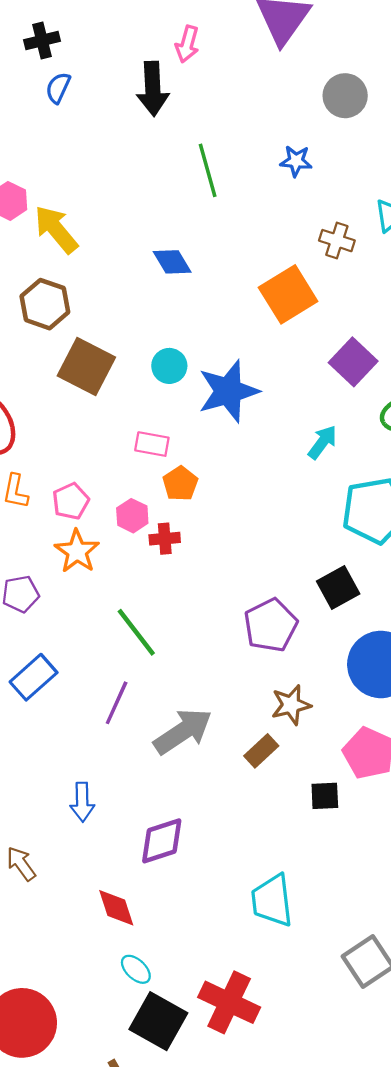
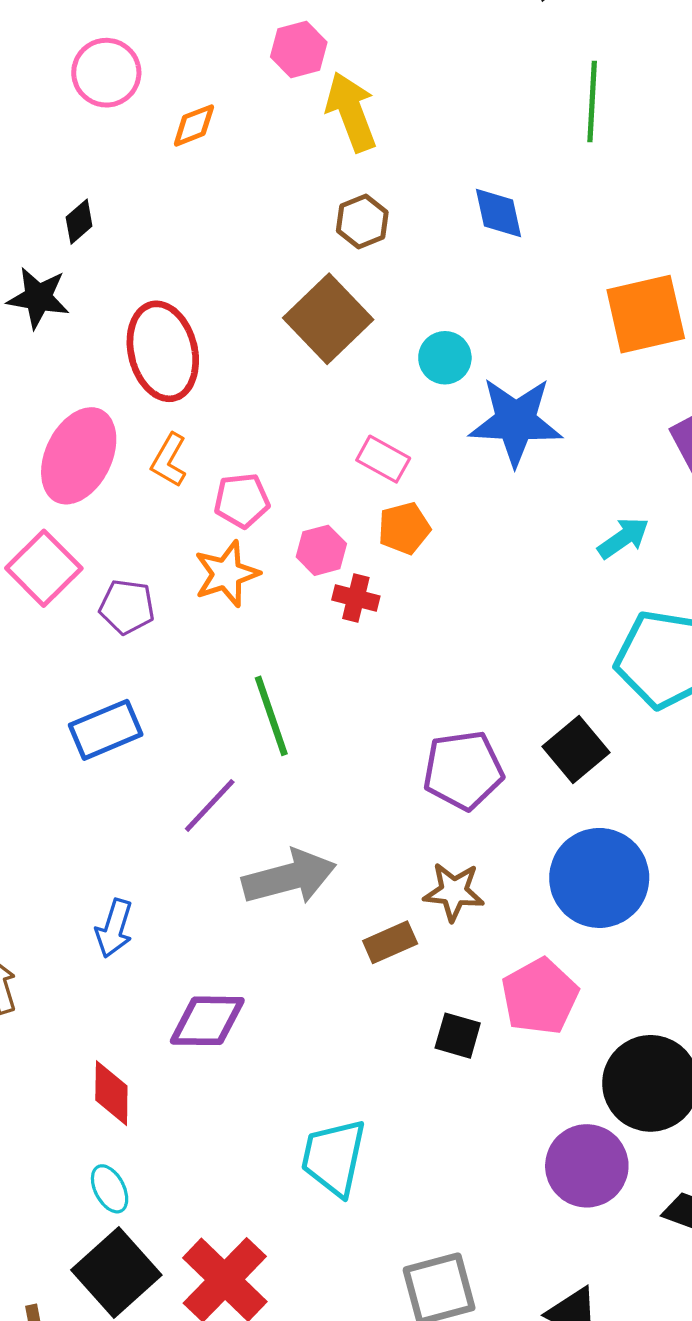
brown hexagon: (45, 304) -> (362, 221), moved, size x0.7
black square: (338, 588) -> (576, 750), turned -30

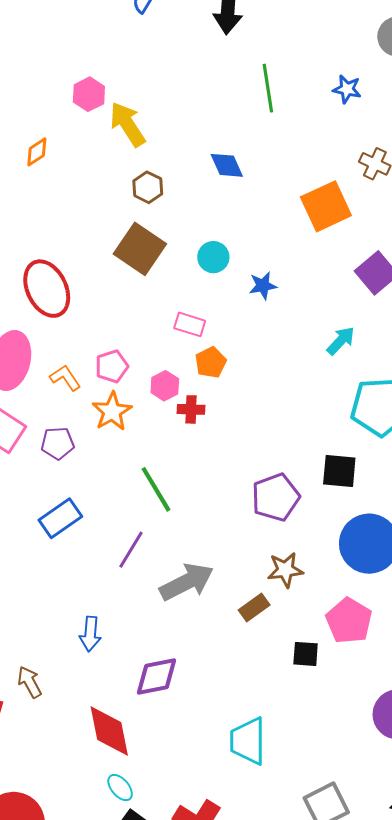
blue star: (516, 421) -> (263, 286), size x0.5
orange L-shape: (169, 460) -> (65, 378), moved, turned 128
black square: (576, 750) -> (339, 471), turned -33
red diamond: (111, 1093) -> (109, 731), size x1.4

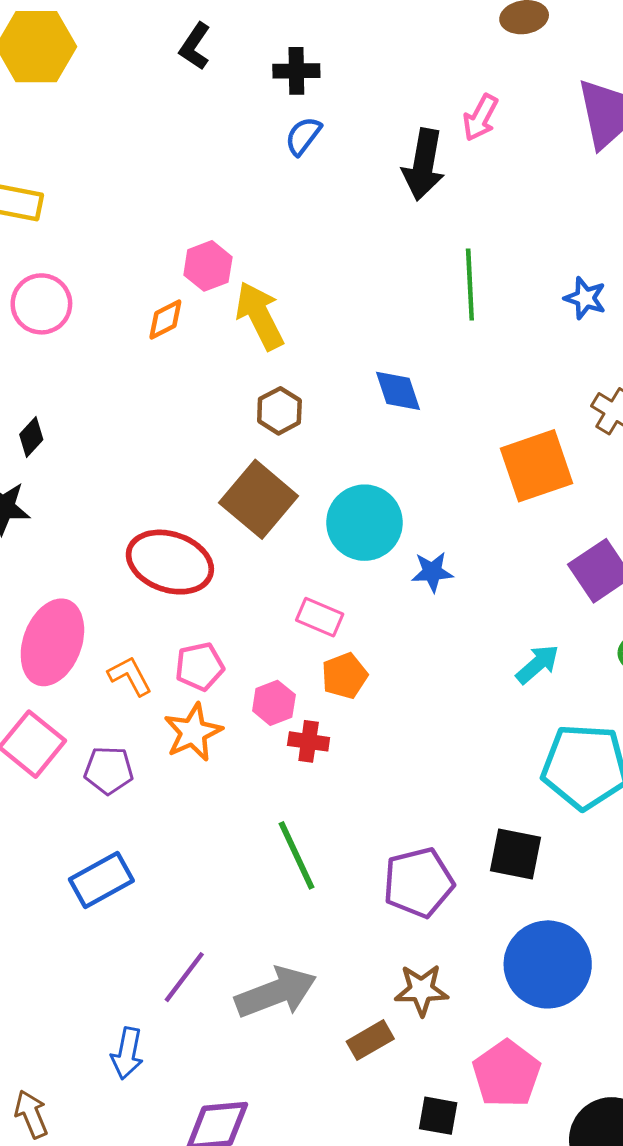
orange diamond: (37, 152) -> (165, 319), moved
cyan circle: (213, 257) -> (364, 523), size x1.6
red ellipse: (47, 289) -> (170, 562), moved, turned -52
green line: (156, 489) -> (297, 855), moved
purple line: (131, 550) -> (184, 977), moved

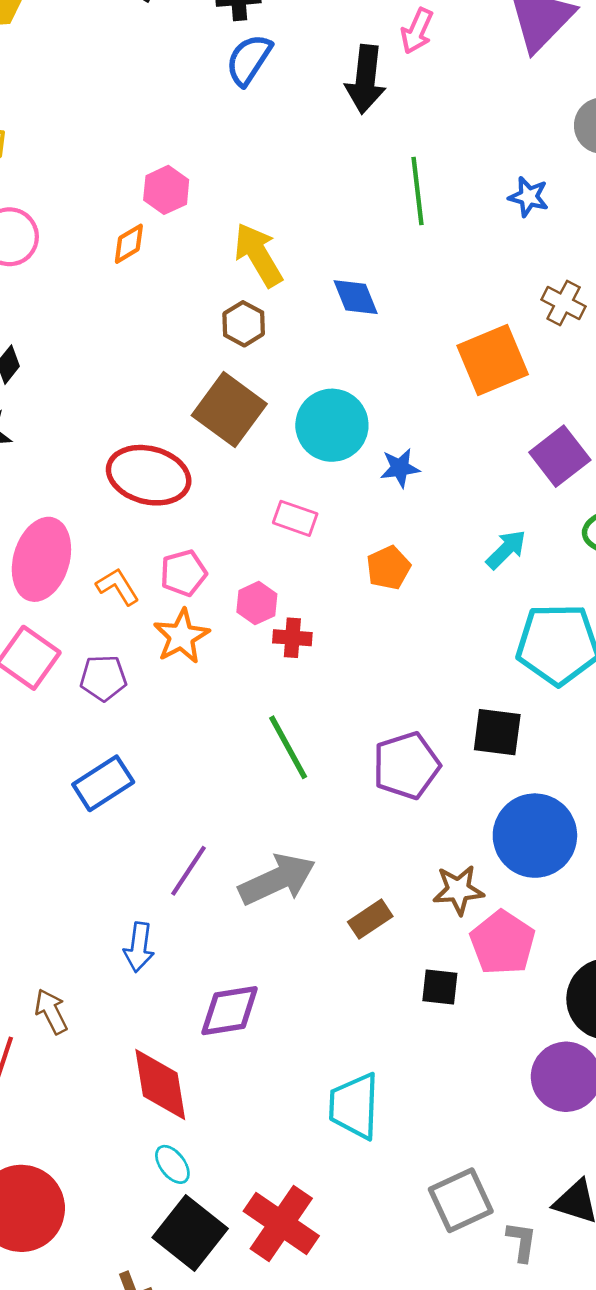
blue semicircle: (303, 136) -> (249, 60), size x1.4
yellow arrow: (260, 316) -> (258, 255), moved
orange pentagon: (344, 676) -> (388, 568), moved
brown star: (421, 990) -> (458, 890), moved

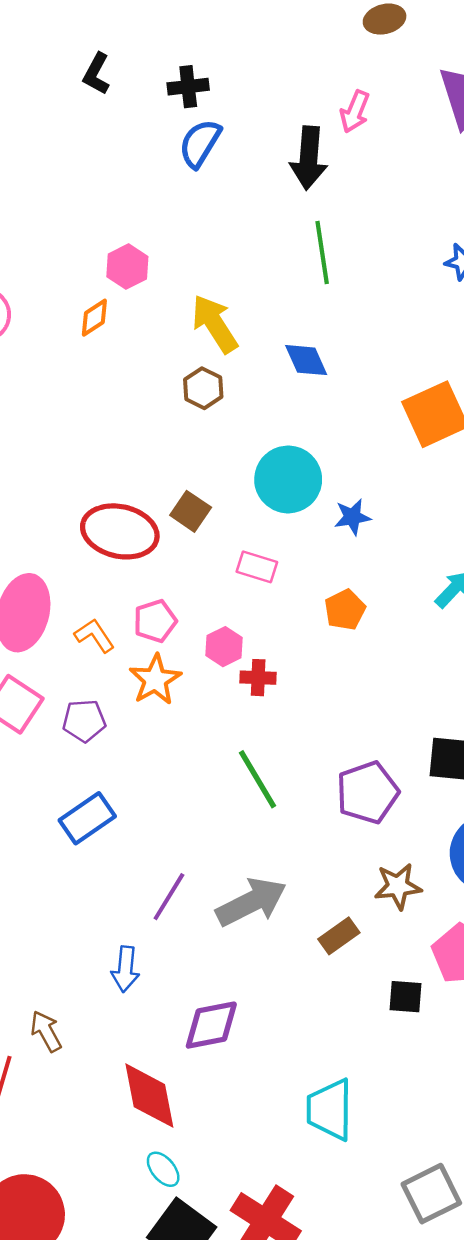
green line: (418, 191) -> (322, 253), moved
brown square: (229, 410) -> (191, 511), moved, size x0.6
brown star: (458, 890) -> (398, 886), moved

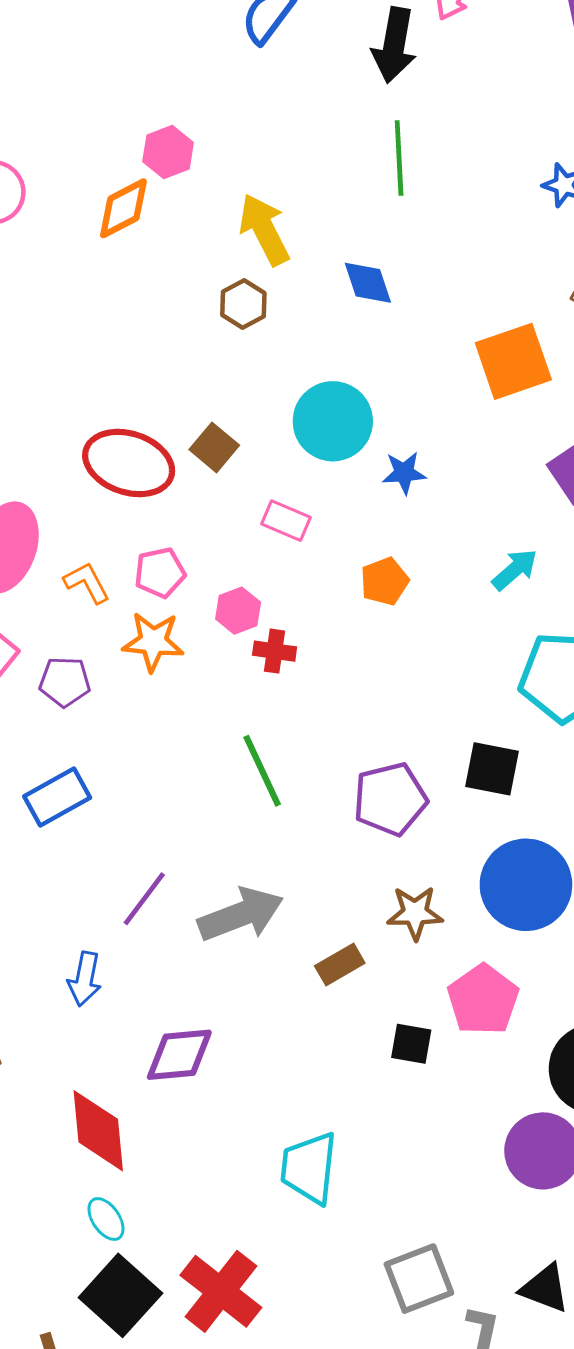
orange diamond: (94, 318) -> (123, 208), size x1.4
orange star: (155, 680) -> (153, 642), turned 30

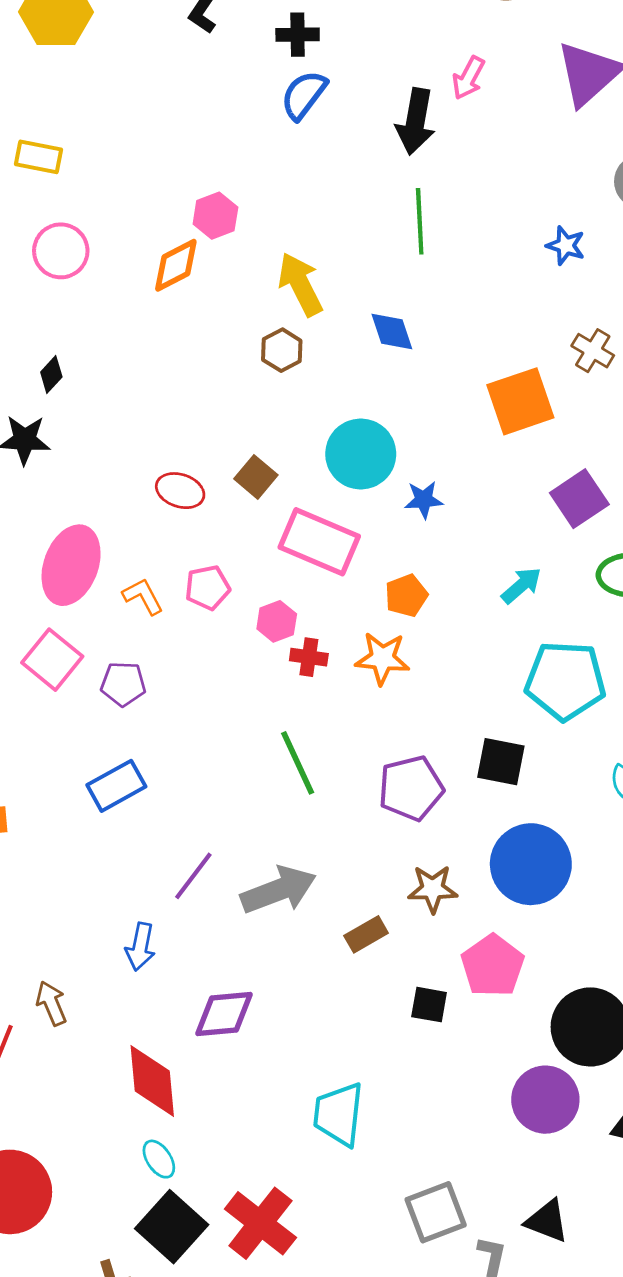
red ellipse: (129, 463) -> (180, 491), size x0.6
pink rectangle: (286, 521) -> (319, 542), size x1.8
orange star: (153, 642) -> (382, 658), moved

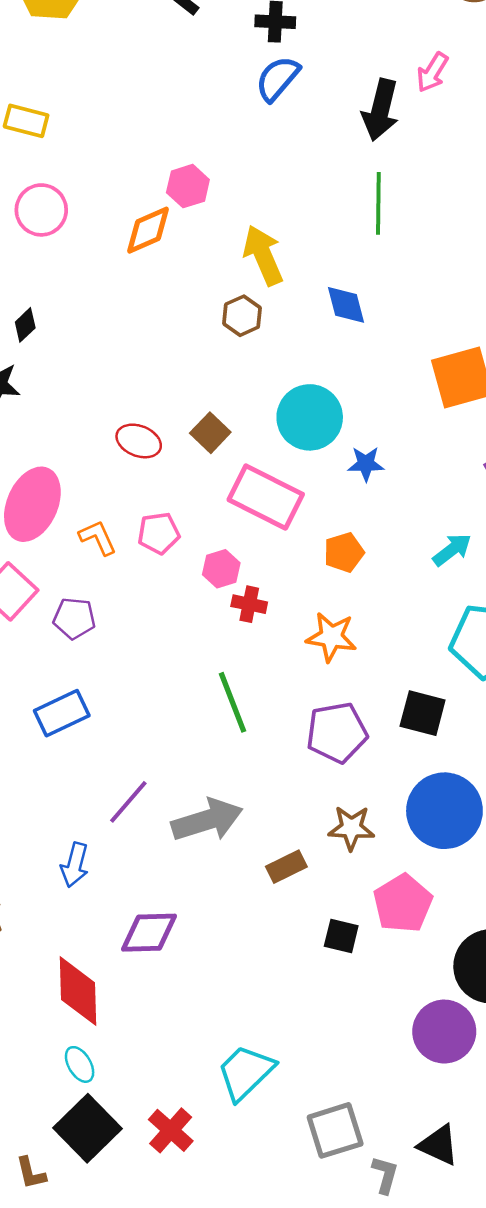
orange star: (382, 658) -> (331, 637), moved
cyan trapezoid: (339, 1114) -> (246, 1072), moved, turned 36
red cross: (260, 1223) -> (171, 1130), size x0.7

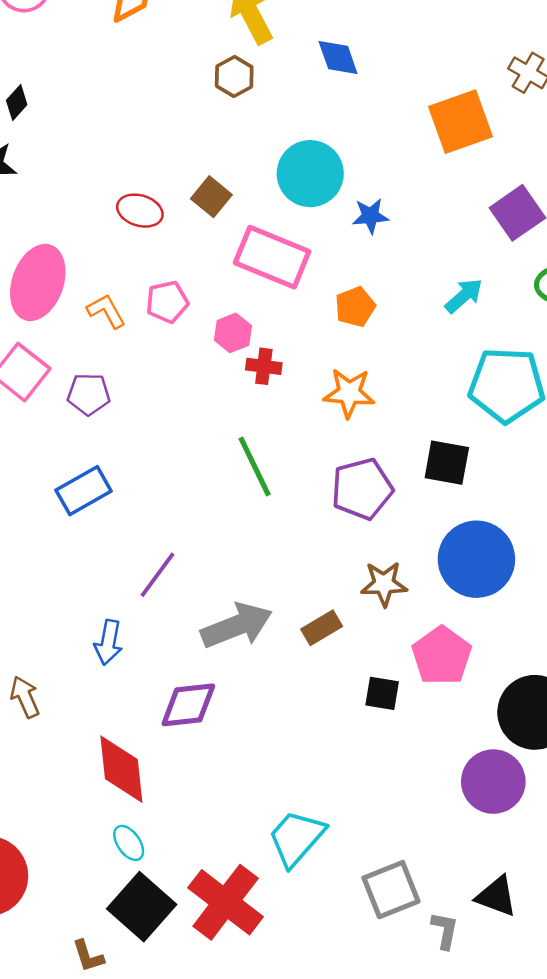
gray arrow: (207, 820) -> (237, 626), moved
red cross: (171, 1130) -> (226, 902), size x1.6

